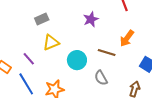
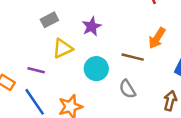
purple star: (91, 19) -> (92, 26), moved
purple line: (29, 59) -> (36, 70), turned -32

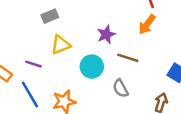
purple star: (92, 26) -> (106, 34), moved
orange arrow: (157, 38) -> (147, 24), moved

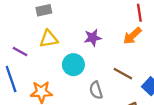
brown line: (128, 58) -> (123, 74), moved

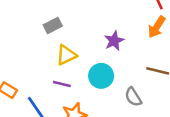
purple line: (20, 52) -> (62, 84), moved

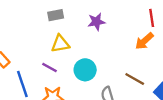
purple star: (114, 41) -> (96, 22), moved

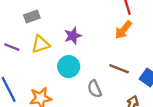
purple star: (96, 22) -> (73, 36), moved
purple line: (49, 68) -> (12, 47), moved

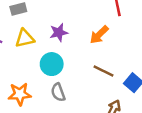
orange arrow: (123, 30) -> (99, 35), moved
gray semicircle: (95, 89) -> (58, 92), moved

